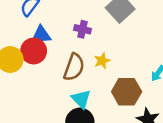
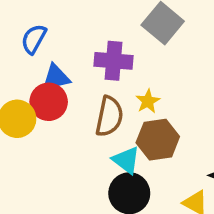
purple cross: (82, 29) -> (113, 61), size x1.5
brown hexagon: (127, 92) -> (158, 140), moved

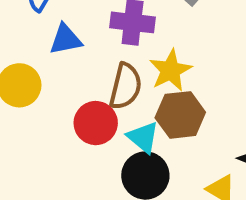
yellow star: (148, 101) -> (170, 70), size x1.5
red circle: (49, 102) -> (96, 123), moved

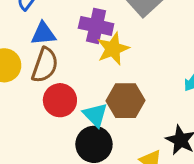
yellow star: (170, 70) -> (113, 49), moved
brown semicircle: (126, 86) -> (45, 65), moved

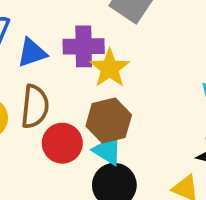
blue triangle: (43, 34) -> (32, 53), moved
brown hexagon: (126, 101) -> (109, 120), moved

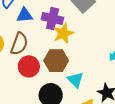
cyan triangle: (108, 150) -> (75, 80), moved

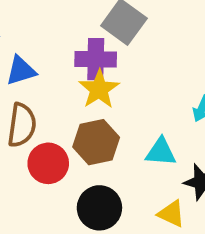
purple cross: (52, 19) -> (96, 59), moved
cyan triangle: (75, 80) -> (161, 152), moved, turned -30

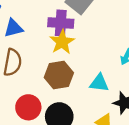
red circle: (48, 163) -> (28, 107), moved

